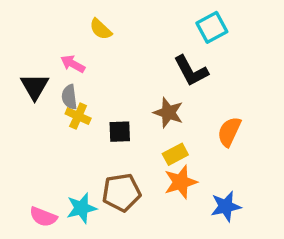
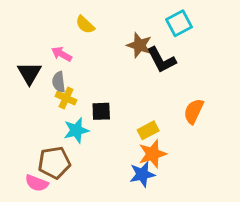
brown star: (168, 113) -> (139, 45), moved
brown pentagon: (121, 192) -> (54, 163), moved
blue star: (226, 206) -> (142, 174), moved
cyan star: (82, 208) -> (76, 130), moved

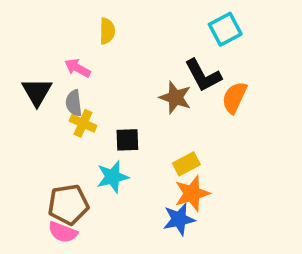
yellow semicircle: (85, 25) -> (107, 31), turned -132
brown star: (139, 45) -> (175, 97), moved
orange semicircle: (194, 111) -> (234, 97), moved
cyan star: (76, 130) -> (113, 177), moved
pink semicircle: (37, 183) -> (63, 232), moved

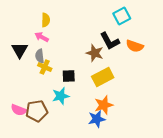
yellow semicircle: (107, 31) -> (46, 20), moved
orange semicircle: (234, 97) -> (135, 46), moved, turned -96
yellow rectangle: (186, 164) -> (103, 77), moved, size x1.5
pink semicircle: (63, 232) -> (19, 110), moved

